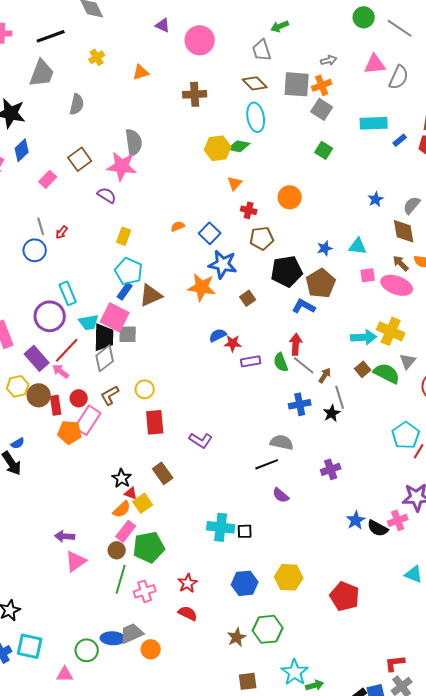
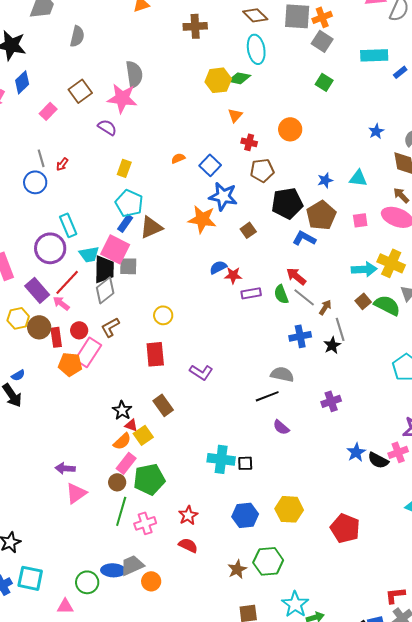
pink square: (368, 275) -> (360, 220), moved
red arrow: (296, 344) -> (296, 276), turned -55
yellow circle: (145, 389) -> (163, 315), moved

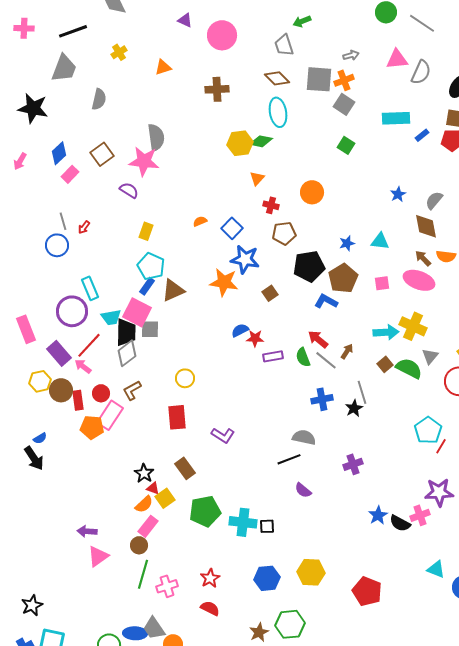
blue diamond: (22, 82) -> (59, 153), moved
brown arrow: (325, 307) -> (347, 351), moved
green pentagon: (149, 479) -> (205, 511), moved
gray trapezoid: (132, 565) -> (154, 628), turned -100

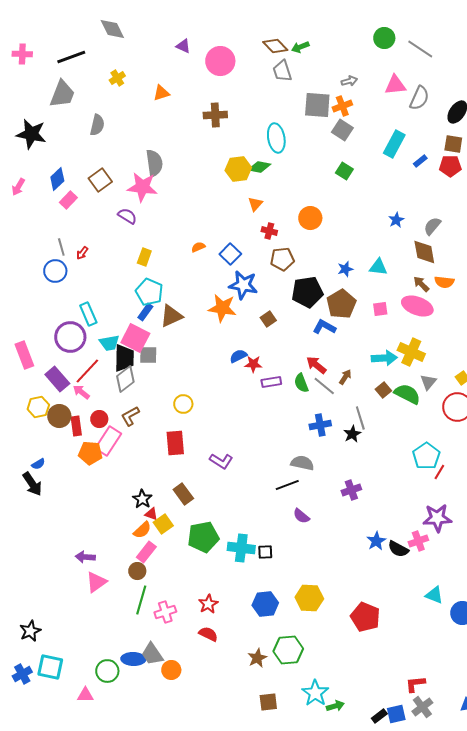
brown diamond: (277, 78) -> (275, 46), moved
cyan rectangle: (396, 118) -> (394, 144), turned -60

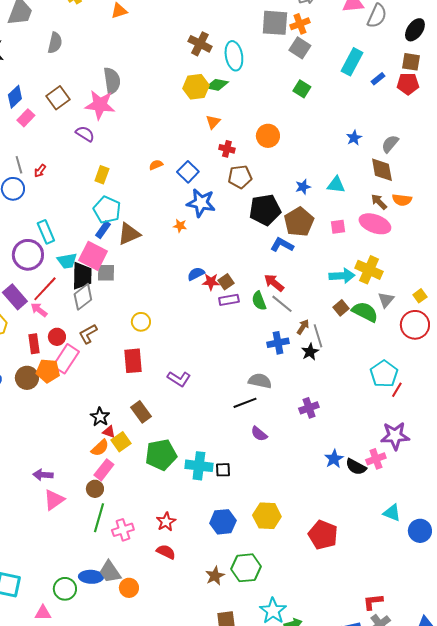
brown cross: (215, 115) -> (200, 44), moved, turned 30
orange star: (222, 308) -> (180, 226), size x0.5
brown square: (268, 319) -> (226, 282), moved
brown arrow: (345, 377) -> (303, 327), moved
brown circle: (59, 416) -> (27, 378), moved

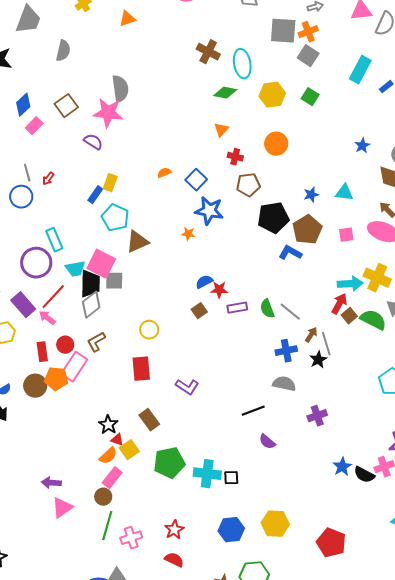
yellow hexagon: (196, 87) -> (272, 95), moved
blue rectangle: (103, 230) -> (95, 195), moved
brown square: (226, 282) -> (199, 311), moved
red arrow: (274, 283) -> (339, 304), moved, turned 80
gray semicircle: (260, 381) -> (284, 384), moved

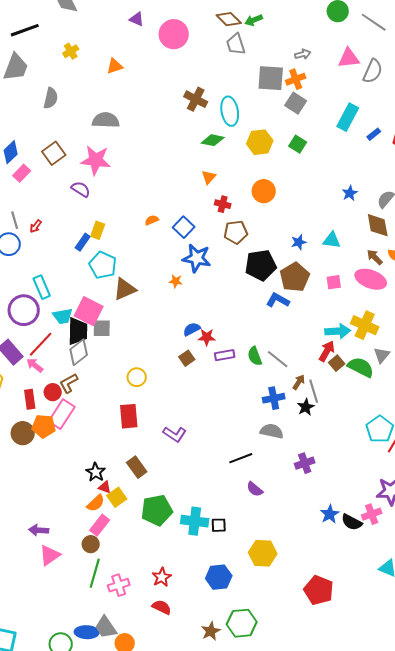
gray semicircle: (120, 89) -> (106, 120), moved, turned -80
brown L-shape: (96, 342) -> (69, 383), moved
yellow hexagon: (275, 524) -> (263, 553), moved

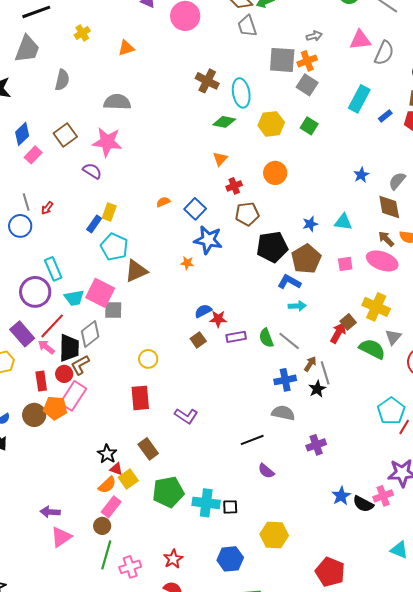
red cross: (223, 204) -> (234, 186), turned -35
black trapezoid: (78, 331) -> (69, 348), moved
cyan arrow: (338, 331) -> (297, 306), moved, size x0.7
brown square: (337, 363) -> (348, 322), moved

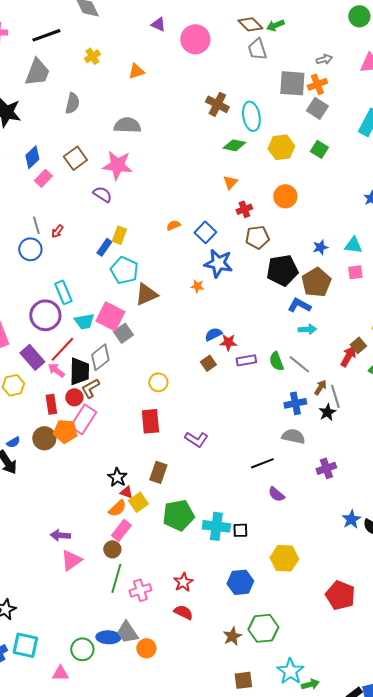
pink square: (345, 264) -> (355, 272), moved
gray square: (113, 310) -> (123, 333), turned -36
brown rectangle: (148, 449) -> (158, 472), turned 55

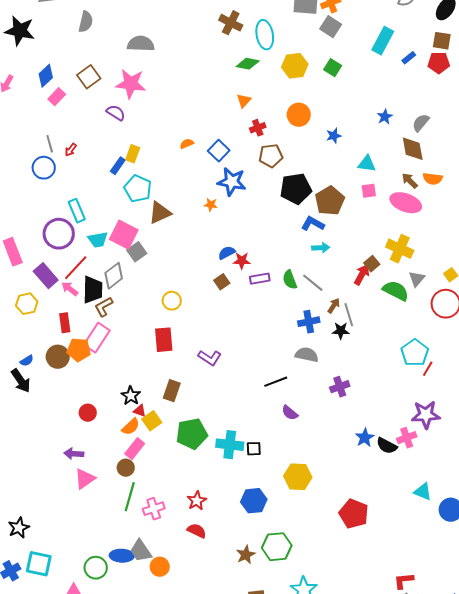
blue star: (320, 247) -> (334, 136), moved
red circle: (74, 397) -> (88, 413), moved
black star: (327, 412) -> (341, 331), turned 30

